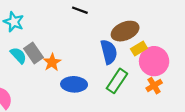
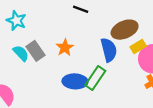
orange star: (52, 62) -> (65, 48), moved
green rectangle: (117, 81) -> (95, 78), moved

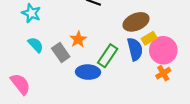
blue semicircle: (109, 50) -> (135, 49), moved
gray rectangle: (36, 51) -> (61, 52), moved
green rectangle: (95, 78) -> (108, 56), moved

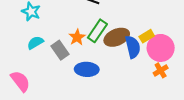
brown ellipse: (136, 22) -> (117, 37), moved
cyan semicircle: (36, 45) -> (35, 43), turned -77
green rectangle: (108, 56) -> (97, 31), moved

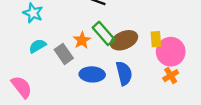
green rectangle: (97, 31) -> (104, 33), turned -75
yellow rectangle: (147, 36) -> (156, 39), turned -64
blue semicircle: (133, 47) -> (124, 73), moved

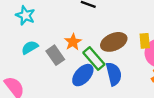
green rectangle: (104, 33) -> (94, 58), moved
blue ellipse: (92, 74) -> (83, 75), turned -50

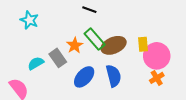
cyan semicircle: (30, 47) -> (36, 63), moved
green rectangle: (94, 58) -> (95, 39), moved

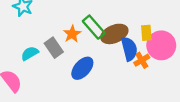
blue semicircle: (114, 76) -> (129, 49), moved
orange cross: (157, 78) -> (142, 60), moved

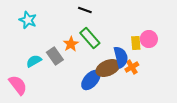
brown ellipse: (114, 34) -> (108, 68), moved
pink circle: (161, 45) -> (149, 39), moved, size x0.7
blue ellipse: (82, 68) -> (91, 80), moved

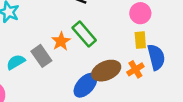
pink circle: (149, 39) -> (140, 13), moved
blue semicircle: (121, 57) -> (156, 57), moved

